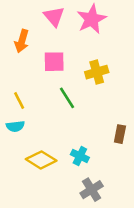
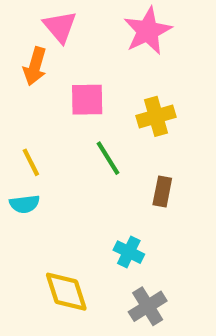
pink triangle: (54, 16) -> (60, 27), moved
brown rectangle: (120, 134) -> (162, 192), moved
yellow diamond: (41, 160) -> (66, 292), moved, turned 40

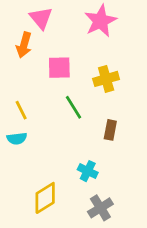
yellow diamond: (66, 292) -> (45, 198), turned 76

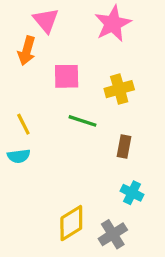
green line: (74, 107) -> (82, 121), turned -40
cyan cross: (88, 171) -> (132, 193), moved
yellow diamond: (45, 198) -> (71, 223), moved

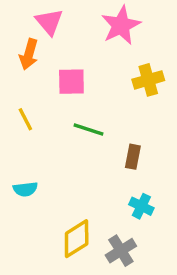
yellow cross: (119, 89) -> (148, 80), moved
yellow line: (23, 124) -> (25, 119), moved
cyan semicircle: (19, 156) -> (25, 189), moved

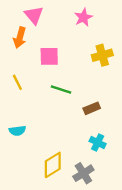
pink star: (121, 25) -> (83, 17), size x0.7
brown rectangle: (133, 157) -> (92, 108), turned 56

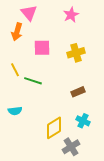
yellow cross: (102, 55) -> (76, 53), moved
green line: (61, 89) -> (33, 81), moved
yellow diamond: (53, 165) -> (54, 128), moved

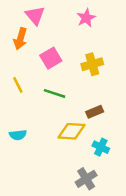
pink square: (42, 48) -> (51, 58), turned -30
green line: (33, 81) -> (54, 93), moved
yellow diamond: (54, 128) -> (72, 131), moved, turned 35

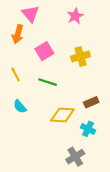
brown rectangle: (95, 112) -> (91, 102), moved
cyan semicircle: (18, 135) -> (20, 107), moved, turned 56

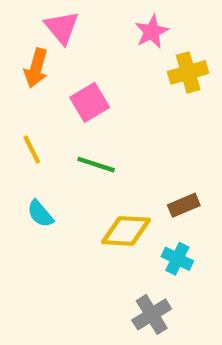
yellow cross: (81, 56) -> (188, 72), moved

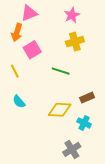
pink triangle: (62, 27) -> (29, 13), turned 48
yellow cross: (188, 72) -> (75, 42), moved
pink square: (90, 102) -> (32, 50), moved
green line: (96, 165) -> (61, 71), moved

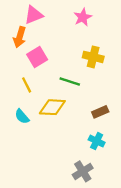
yellow cross: (75, 42) -> (93, 57), moved, turned 30
yellow line: (15, 71) -> (27, 85), moved
yellow diamond: (60, 110) -> (52, 107), moved

